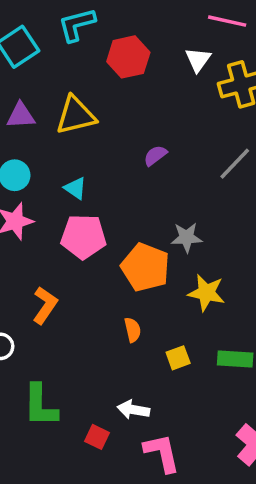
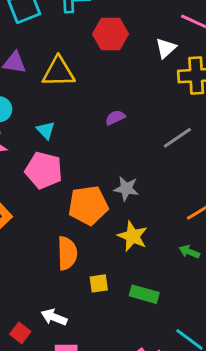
orange pentagon: (145, 267) -> (88, 205), turned 30
orange semicircle: (133, 330) -> (67, 253), size x1.6

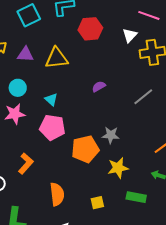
yellow star: (133, 236) -> (118, 168), turned -30
orange semicircle: (67, 253) -> (57, 194), moved
green rectangle: (144, 294) -> (136, 197), moved

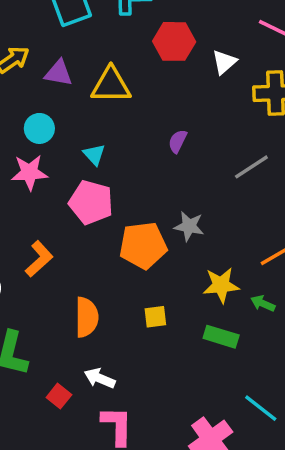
white triangle: (130, 35) -> (224, 62), moved
purple semicircle: (99, 87) -> (178, 141), turned -40
yellow star: (118, 168) -> (221, 285), moved
yellow square: (97, 203) -> (155, 317), moved

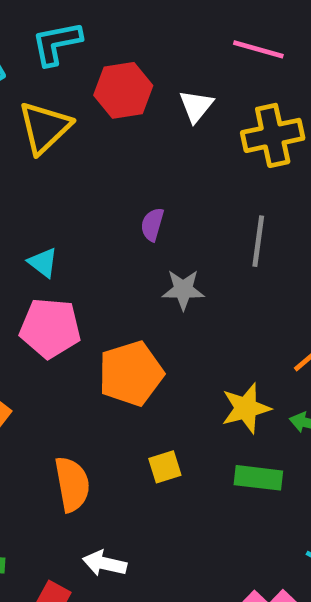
yellow triangle: (111, 85) -> (45, 127), moved, turned -33
gray line: (251, 167) -> (258, 241), turned -39
gray star: (189, 226) -> (183, 290), moved

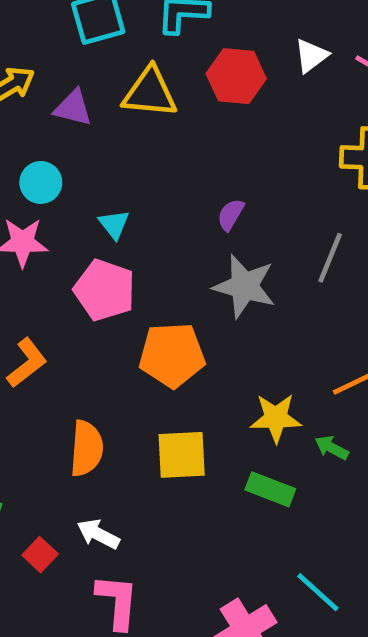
white triangle: (196, 106) -> (311, 56), moved
yellow triangle: (45, 127) -> (150, 93), turned 34
gray star: (183, 290) -> (244, 286), size x1.5
yellow square: (165, 467) -> (182, 455), size x1.6

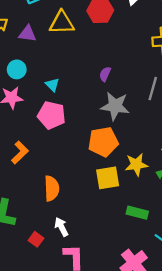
orange pentagon: (172, 355) -> (103, 142), moved
yellow square: (182, 455) -> (108, 178), moved
green rectangle: (270, 489) -> (137, 213), moved
white arrow: (98, 534) -> (61, 227), turned 42

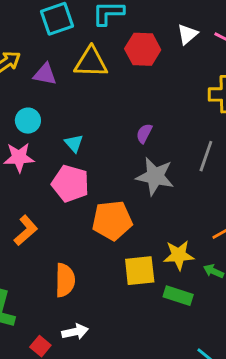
orange pentagon: (103, 142) -> (112, 220), moved
green rectangle: (137, 213) -> (178, 296), moved
white arrow: (61, 227) -> (75, 332), turned 102

